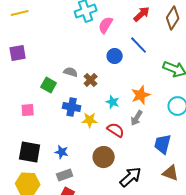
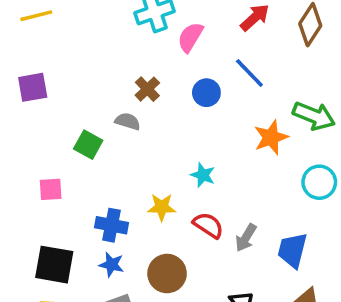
brown cross: (91, 80) -> (147, 89), moved
orange star: (141, 95) -> (271, 137), moved
blue cross: (72, 107) -> (112, 225), moved
gray arrow: (137, 118) -> (246, 238), moved
brown circle: (104, 157) -> (167, 274), moved

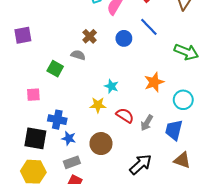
orange star: (271, 137) -> (154, 82), moved
cyan star: (203, 175) -> (111, 86), moved
cyan circle: (319, 182) -> (183, 100), moved
blue cross: (112, 225) -> (57, 120), moved

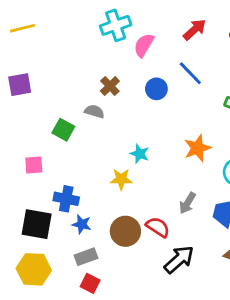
red semicircle: (125, 115) -> (158, 227), moved

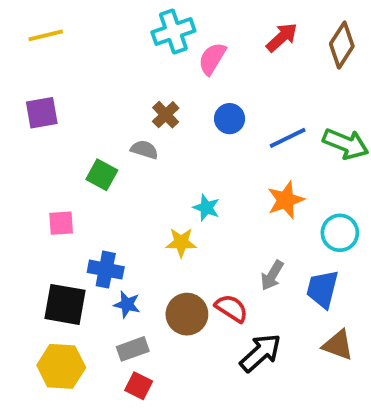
blue line: (190, 73) -> (288, 138), moved, turned -72

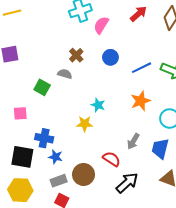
brown circle: (187, 314) -> (84, 174), moved

